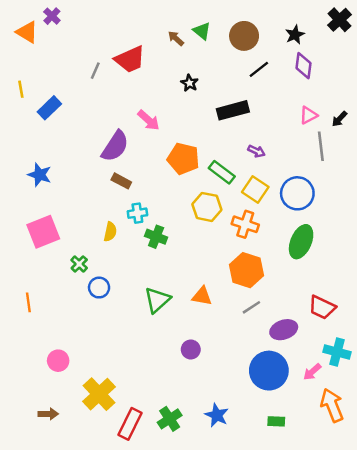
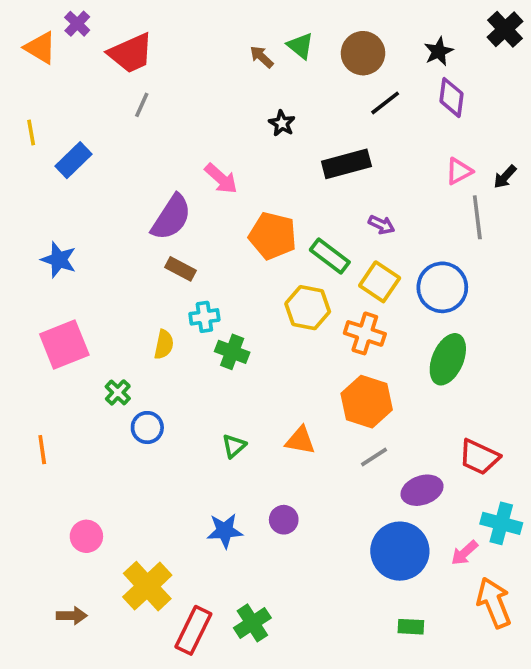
red trapezoid: (130, 59) -> (131, 53), moved
green triangle: (157, 300) -> (234, 446), size x0.6
blue star: (217, 415) -> (225, 531), moved, turned -30

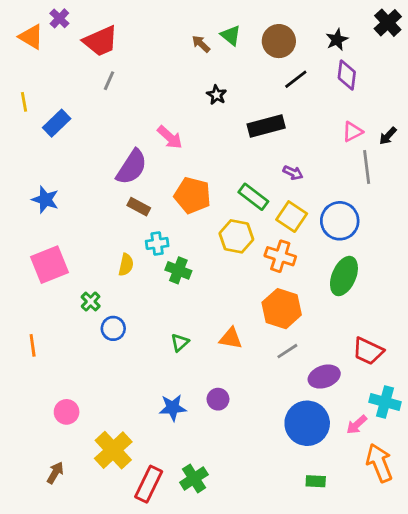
orange pentagon: (273, 236) -> (193, 195), moved
brown arrow: (72, 616) -> (55, 473), turned -60

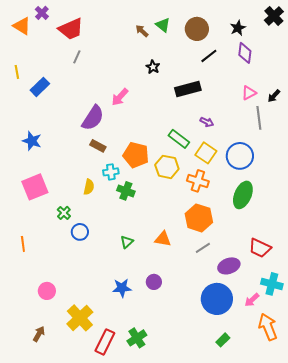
pink arrow: (170, 137) -> (120, 97), turned 90
orange pentagon: (193, 195) -> (136, 155), moved
green rectangle: (316, 481) -> (223, 340), turned -48

